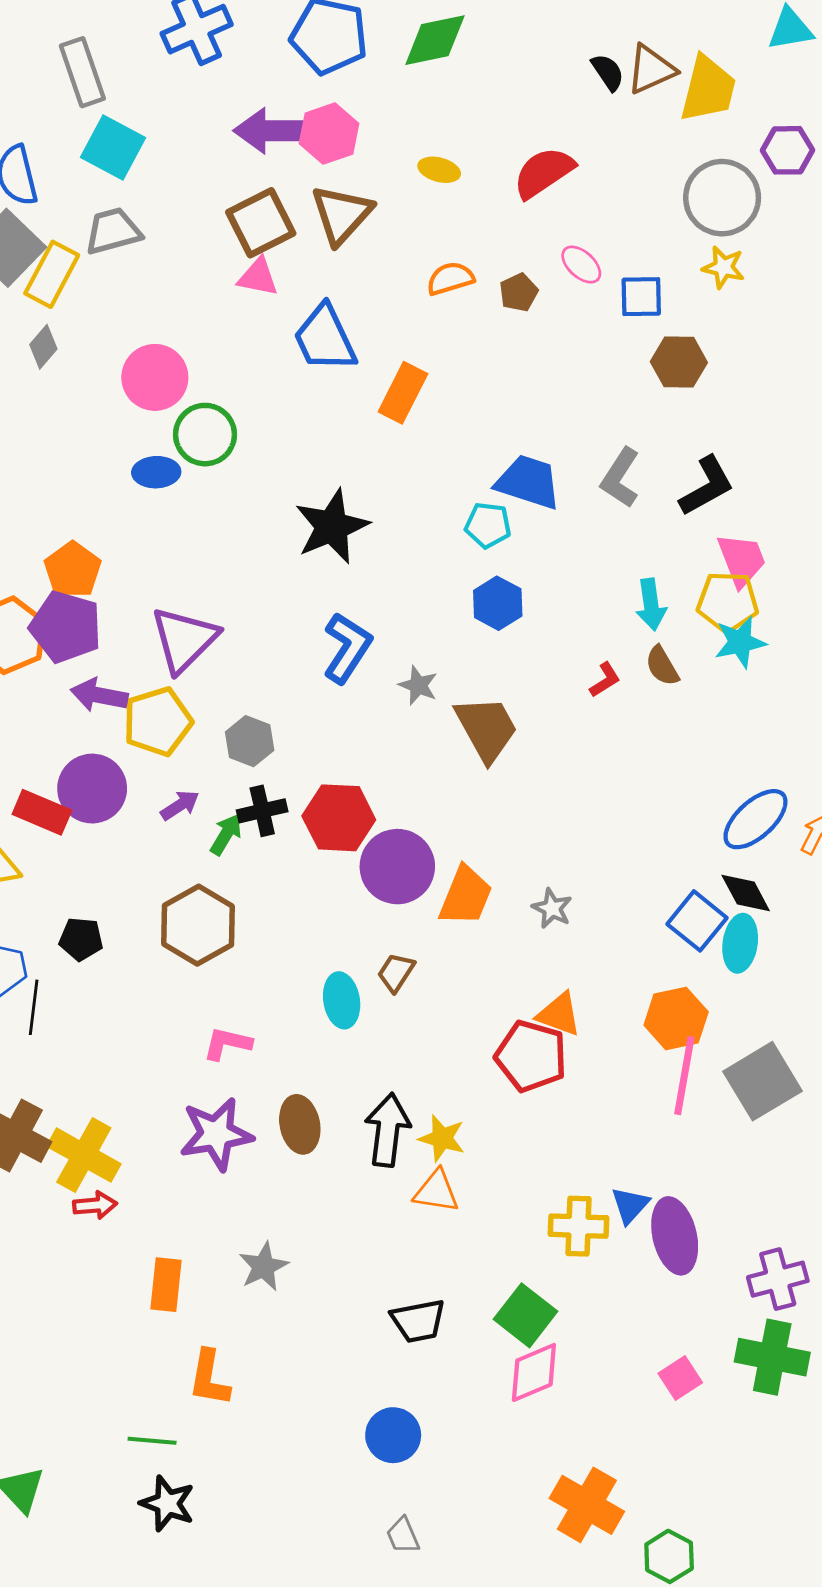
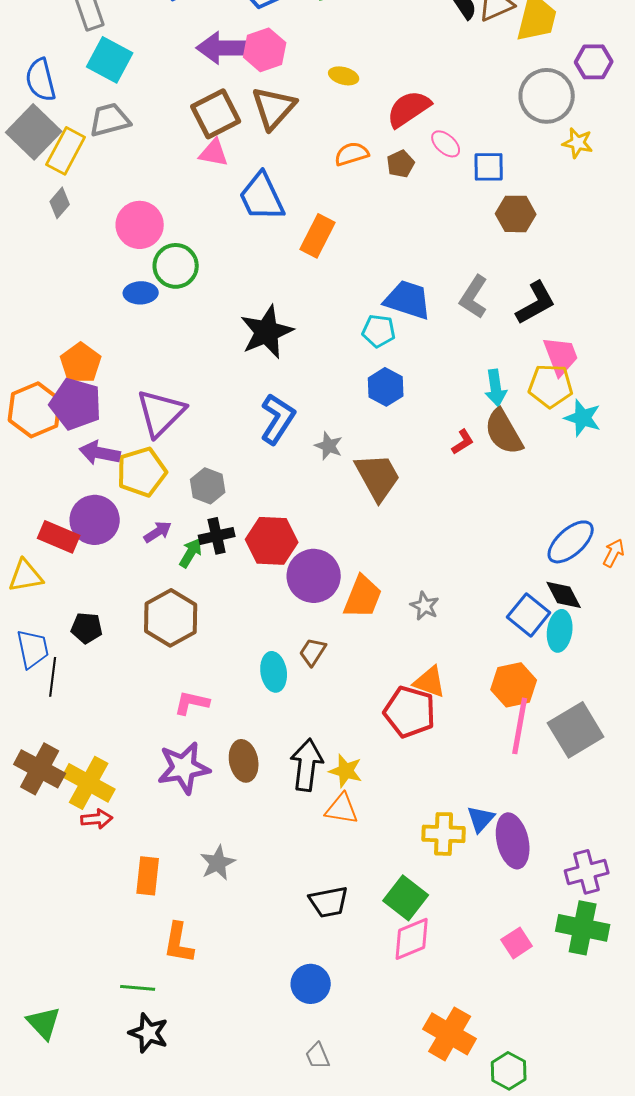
red semicircle: (544, 173) -> (409, 109), moved
yellow star: (723, 267) -> (578, 143), moved
cyan star: (740, 642) -> (583, 418), moved, turned 30
brown semicircle: (662, 666) -> (504, 432), size x1.6

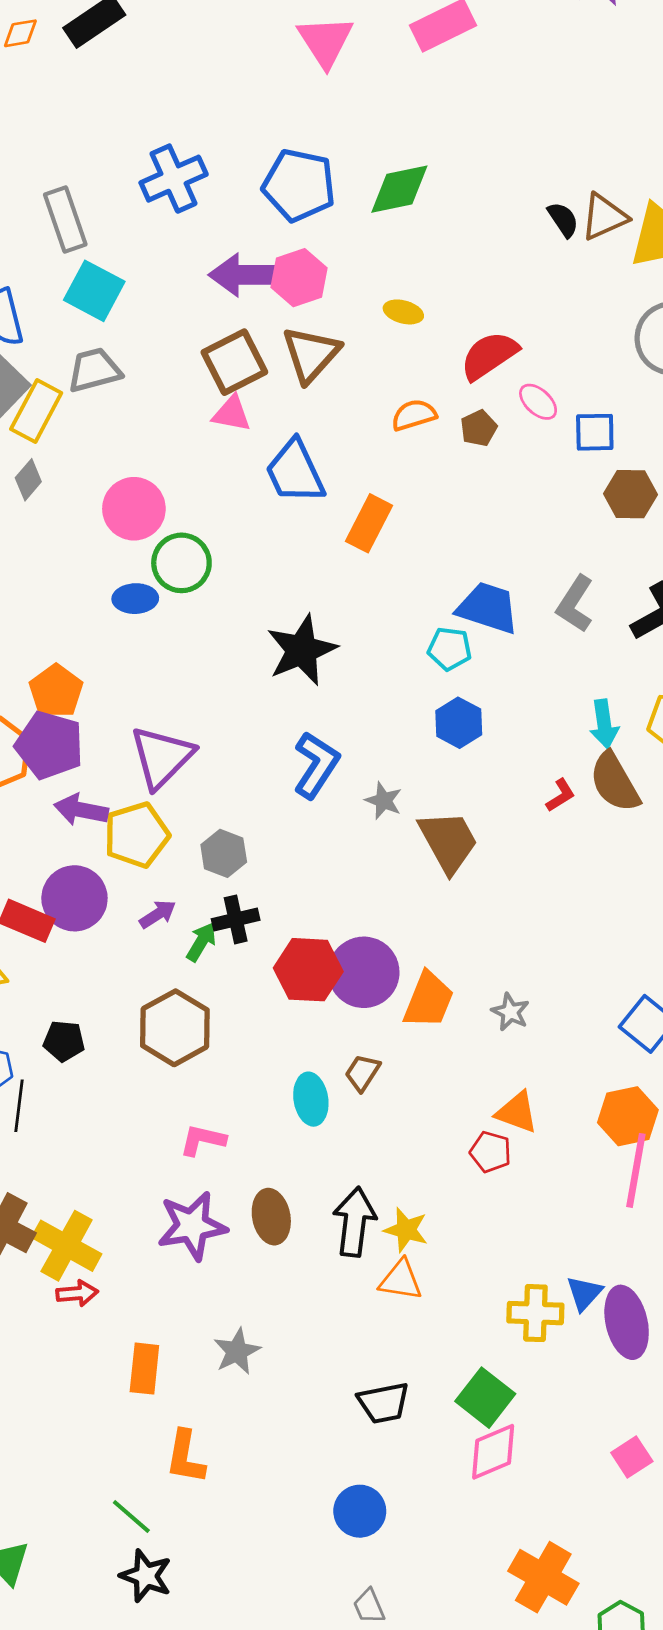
red hexagon: (272, 541) -> (308, 970), moved
red pentagon: (410, 712) -> (491, 1152), size x0.6
green line: (138, 988) -> (131, 1516), turned 36

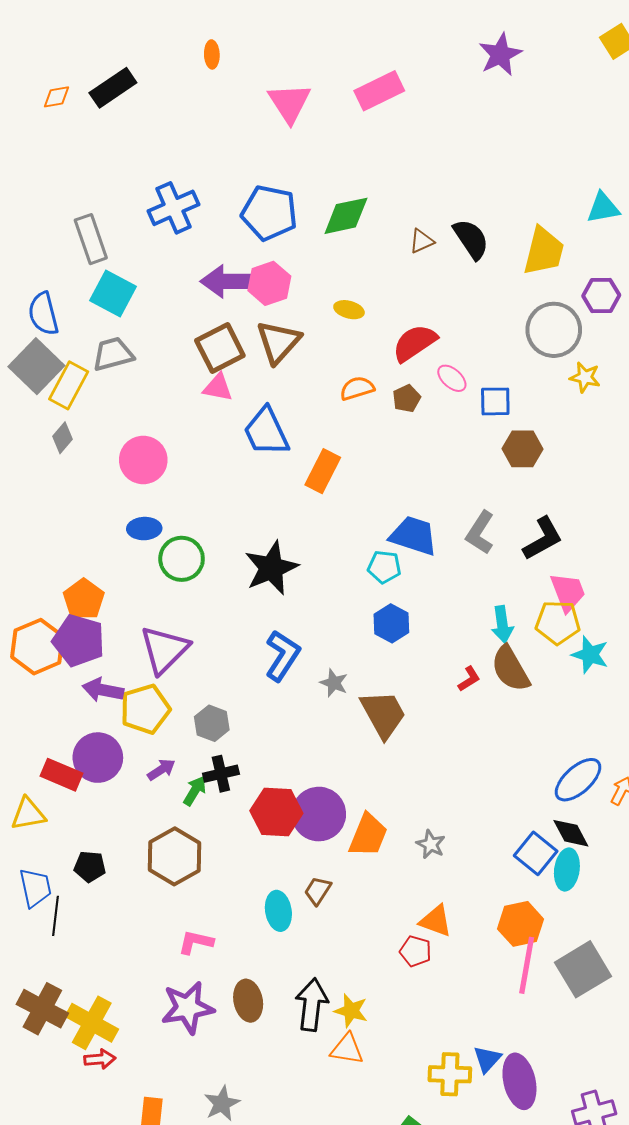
brown triangle: (604, 217) -> (422, 241), moved, size x0.7
black semicircle: (563, 220) -> (471, 239), size x1.5
green circle: (181, 563) -> (182, 559), moved

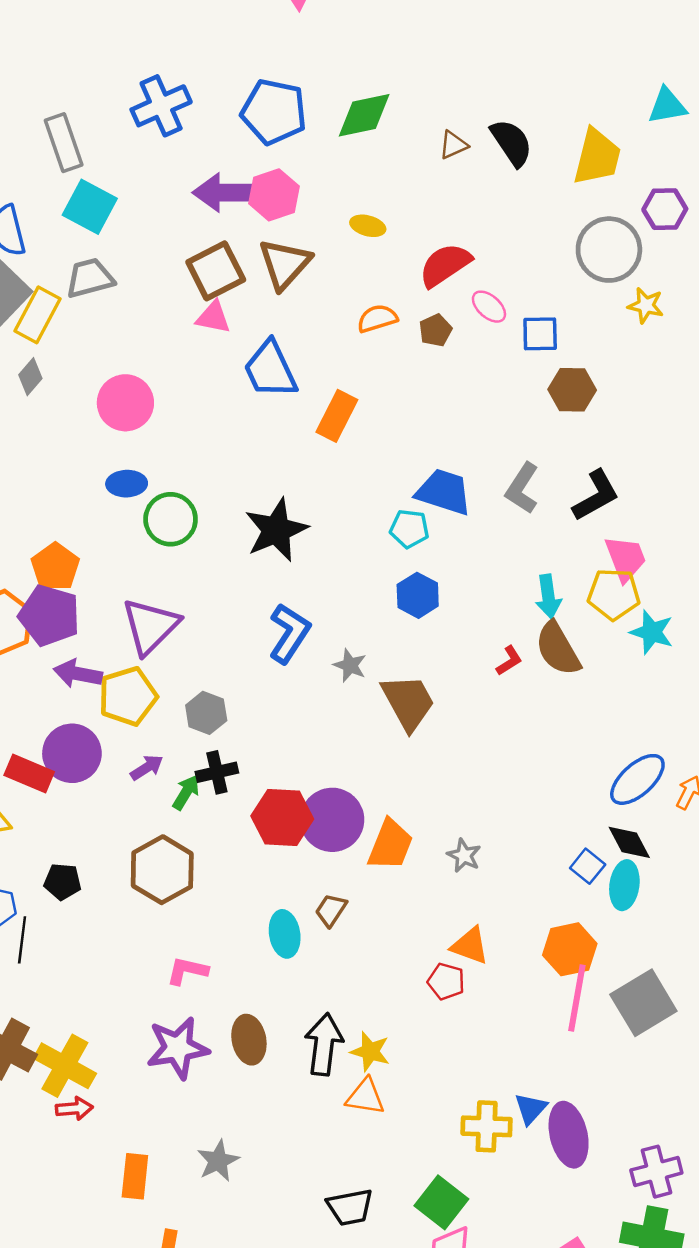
blue square: (536, 853) -> (588, 866), size x0.7

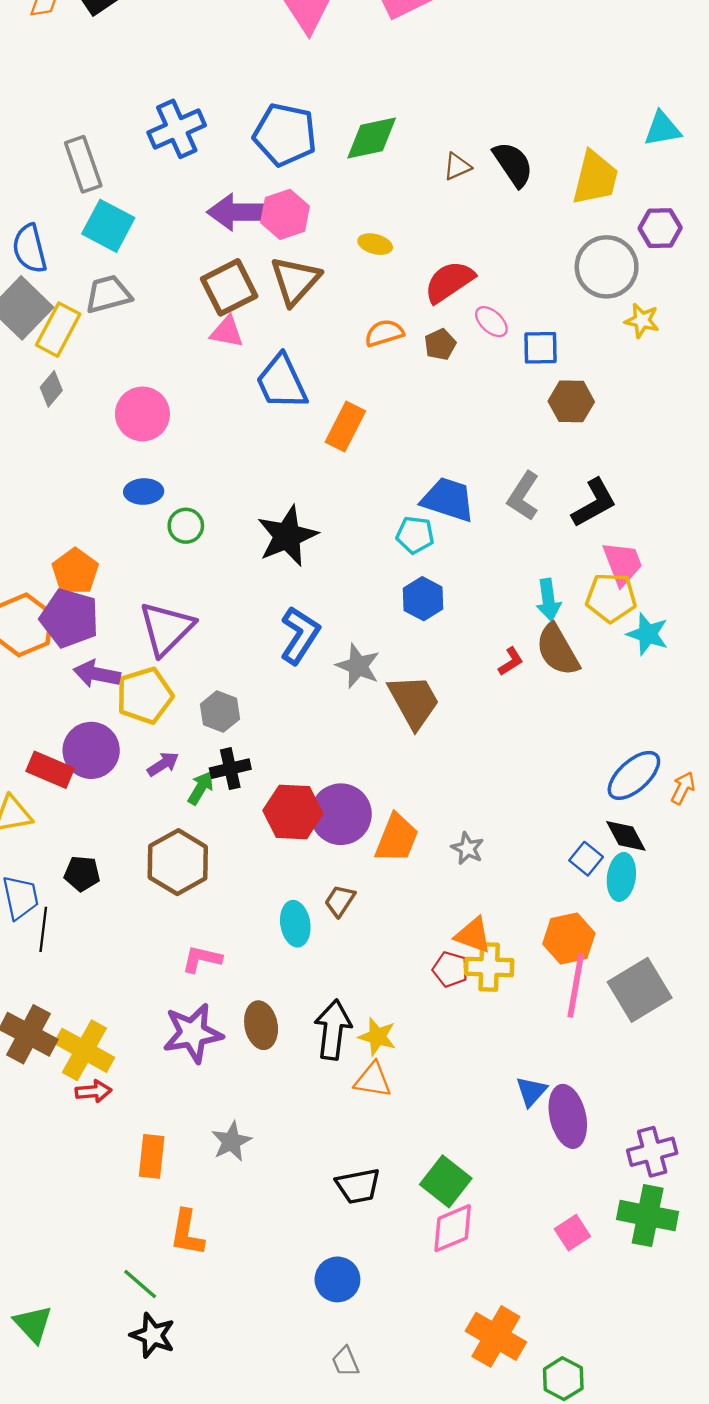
green circle: (171, 519) -> (186, 526), size x0.7
gray star: (350, 665) -> (358, 666), size x1.4
yellow cross: (487, 1126) -> (489, 967), moved

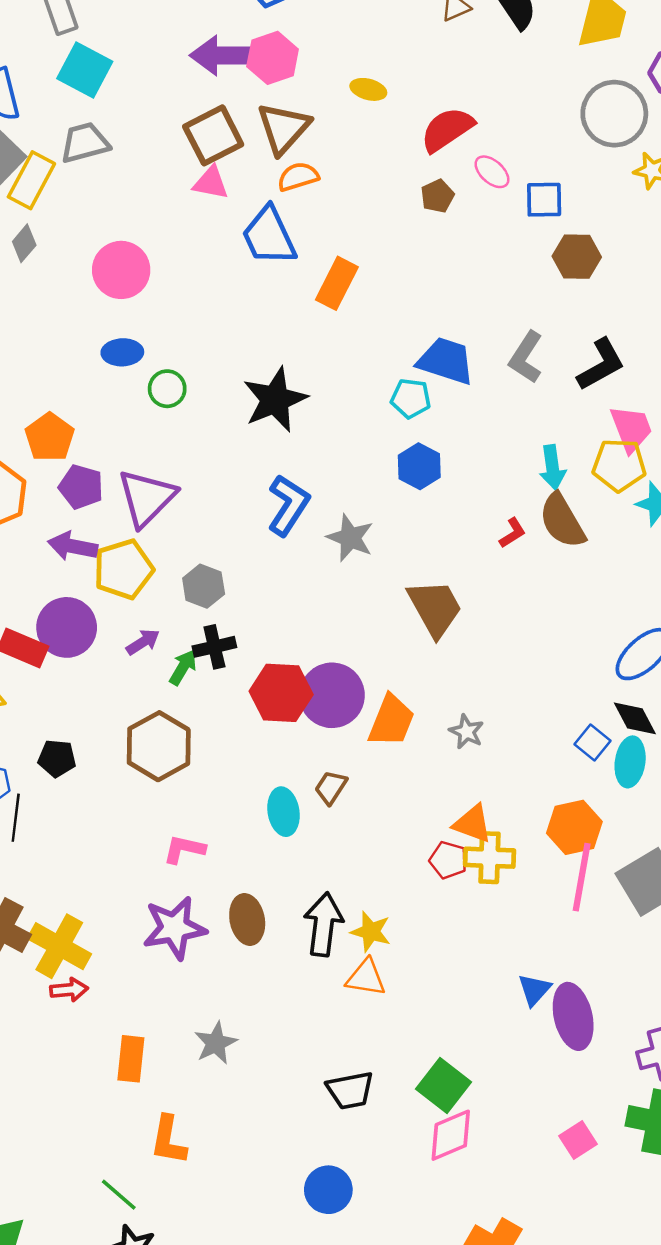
orange semicircle: (384, 333) -> (298, 177), moved
purple pentagon: (69, 618) -> (81, 487), moved, size x0.7
brown trapezoid: (414, 701) -> (435, 608), moved

